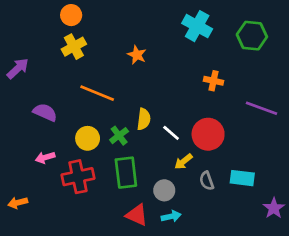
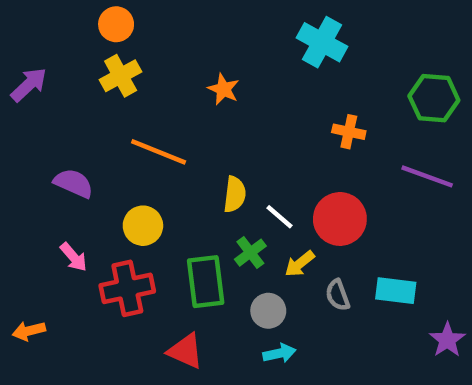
green hexagon: (252, 36) -> (434, 98), moved
purple arrow: (18, 68) -> (29, 85), moved
green cross: (119, 136) -> (250, 253), moved
pink arrow: (45, 157) -> (74, 257), turned -114
red triangle: (137, 215) -> (185, 351), moved

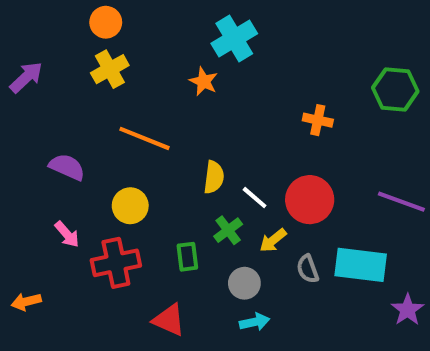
cyan cross: (322, 42) -> (234, 39), moved, turned 30
purple line: (427, 176) -> (401, 202), moved
green rectangle: (206, 282) -> (187, 257), size x0.6
cyan rectangle: (396, 291) -> (361, 265), size x1.4

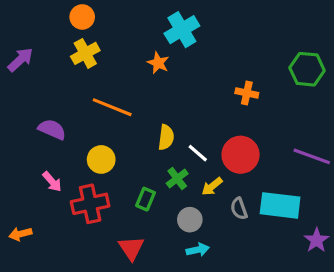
green rectangle: (187, 257) -> (145, 199), turned 30
red triangle: (169, 320) -> (131, 248), turned 32

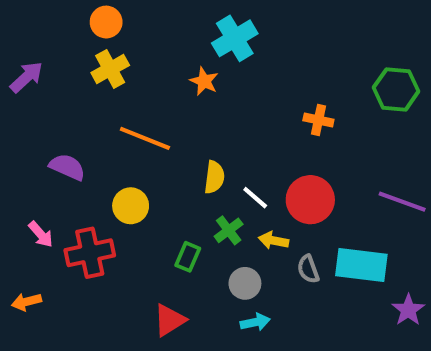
pink arrow: (52, 182) -> (41, 234), moved
yellow arrow: (212, 186) -> (274, 240), turned 50
red cross: (90, 204) -> (90, 253), moved
red triangle: (131, 248) -> (169, 320), turned 32

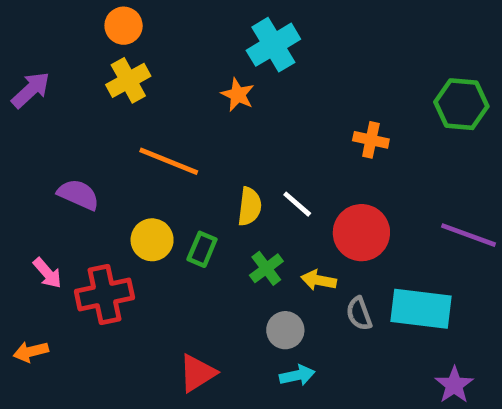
white line: (255, 198) -> (297, 204), moved
green rectangle: (188, 257) -> (202, 249), moved
purple star: (408, 310) -> (454, 385), moved

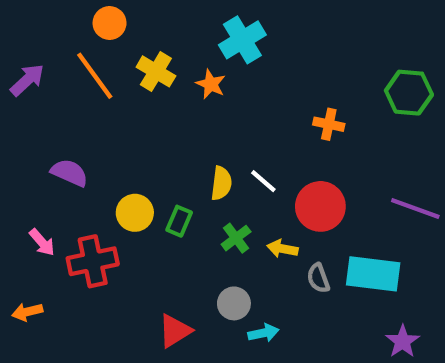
yellow cross: (128, 80) -> (156, 71), moved, turned -30
orange line: (169, 161) -> (95, 76), moved, turned 32
gray circle: (285, 330) -> (234, 303), moved

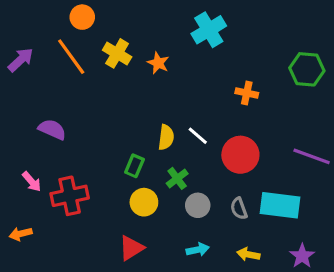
cyan cross: (242, 40) -> (209, 30), moved
yellow circle: (135, 213) -> (144, 202), moved
yellow arrow: (282, 249) -> (248, 254), moved
gray circle: (234, 303) -> (198, 205), moved

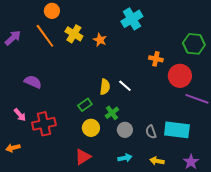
red circle: (240, 155) -> (180, 76), moved
green rectangle: (134, 166) -> (85, 105), turned 32

